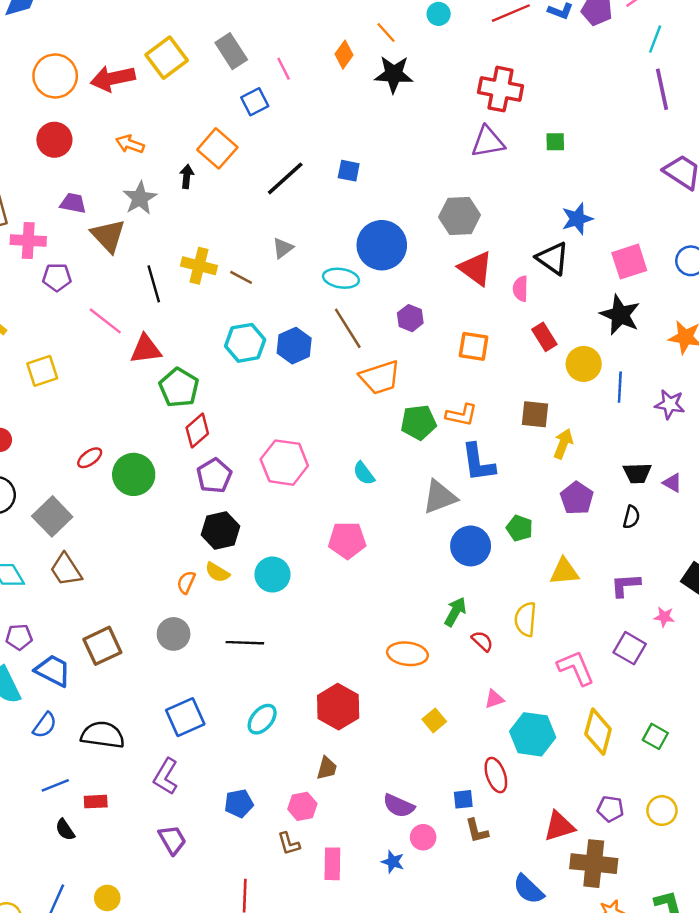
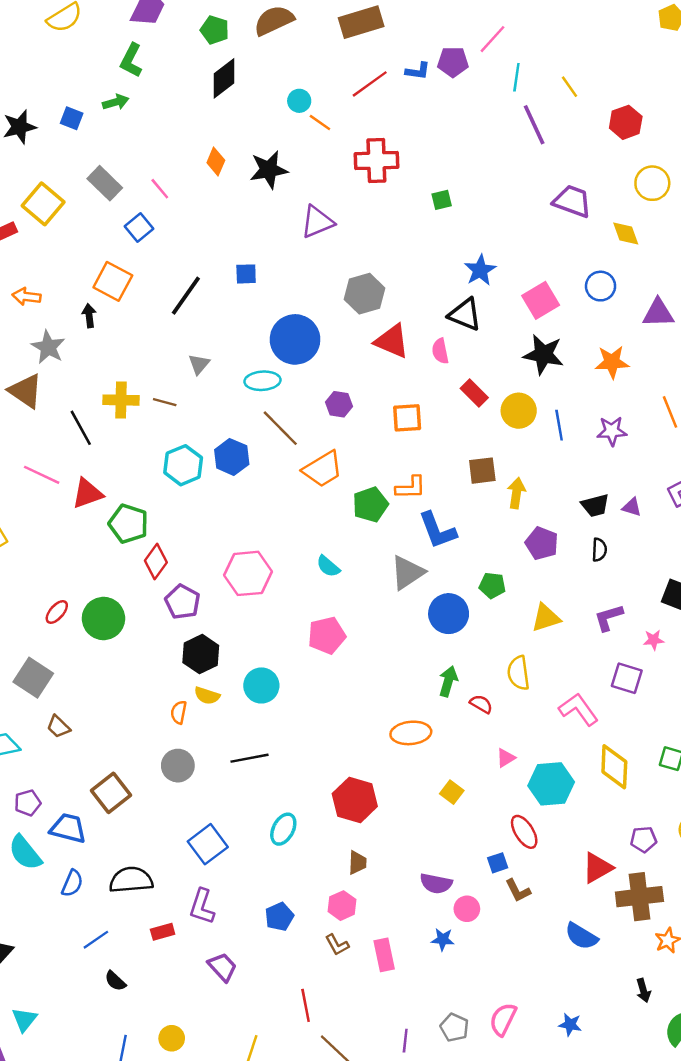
orange line: (386, 32) -> (320, 123), moved
purple triangle: (488, 142) -> (317, 222), moved
brown trapezoid: (66, 570) -> (58, 727), size x0.7
red rectangle: (96, 802) -> (163, 932), moved

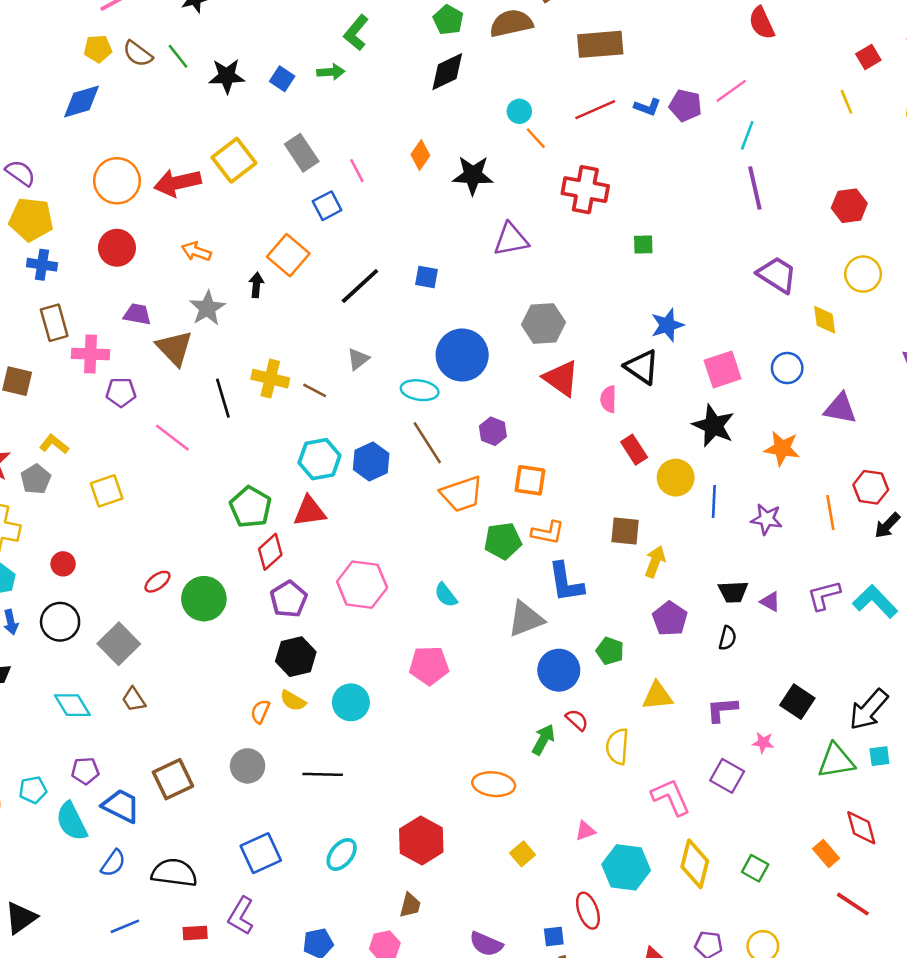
yellow line: (569, 87) -> (846, 102), moved
orange square: (407, 418) -> (530, 480), moved
red triangle: (87, 494) -> (310, 511), moved
red semicircle: (481, 704) -> (577, 720), moved

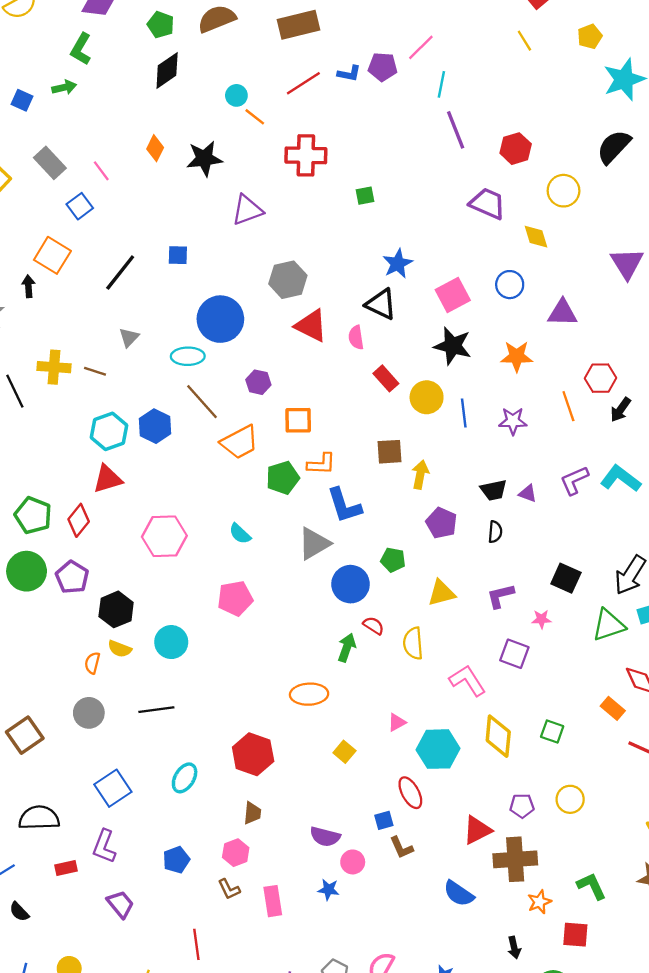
red hexagon: (849, 206) -> (516, 149), moved
green pentagon: (251, 507) -> (33, 515), moved
purple pentagon: (289, 599) -> (72, 577), moved

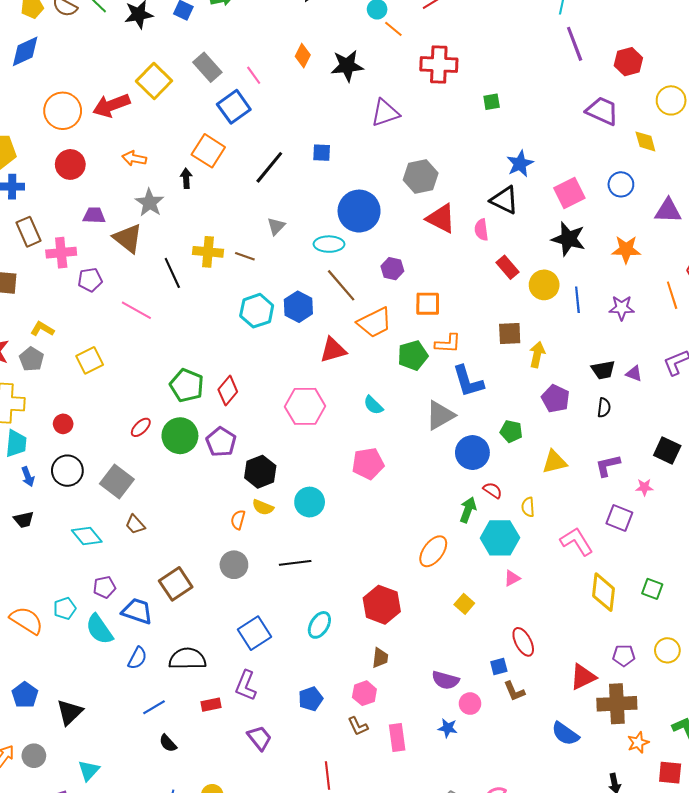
blue square: (80, 206) -> (234, 107), size x1.4
red triangle: (108, 479) -> (333, 350), moved
yellow semicircle: (413, 643) -> (528, 507), size x0.7
orange ellipse: (309, 694) -> (433, 551), turned -52
cyan hexagon: (438, 749) -> (500, 538), moved

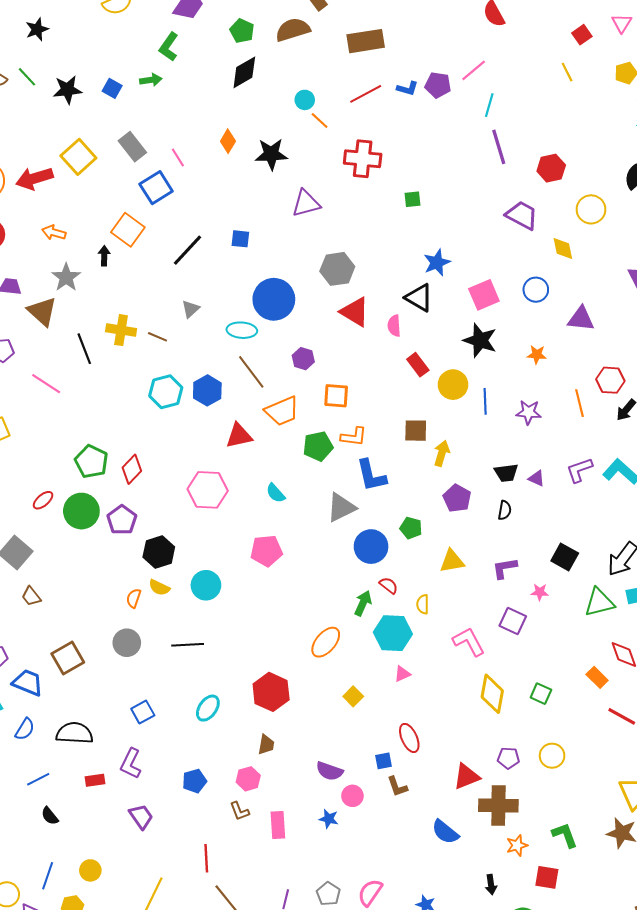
orange star: (626, 249) -> (537, 355), size x0.7
blue square: (255, 633) -> (143, 712), size x0.7

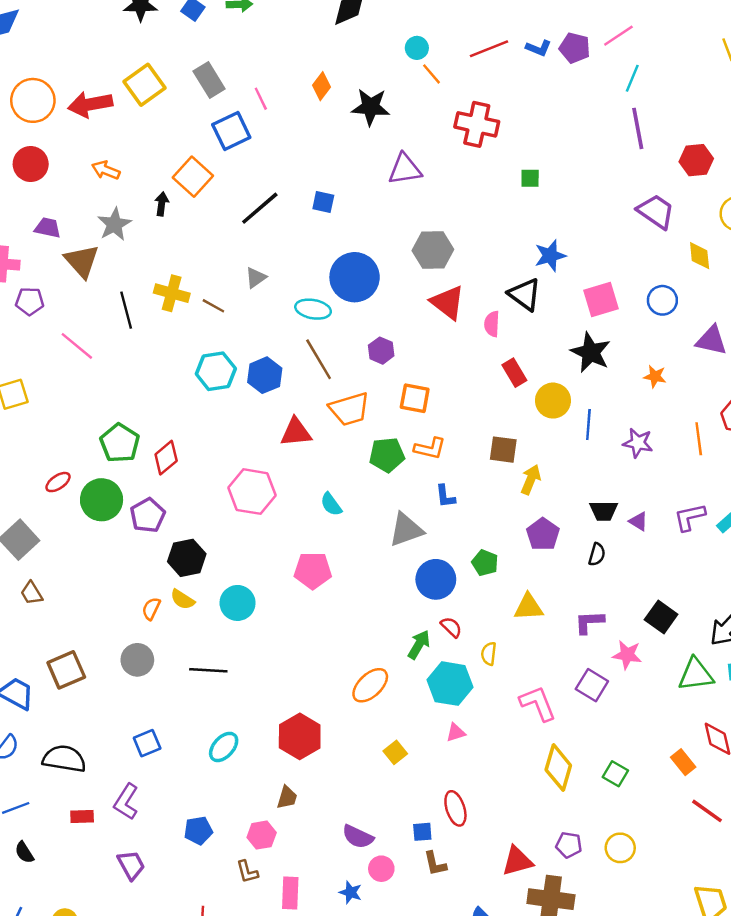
blue L-shape: (371, 476) -> (445, 496), size x0.6
pink star: (540, 592) -> (627, 655), size x1.4

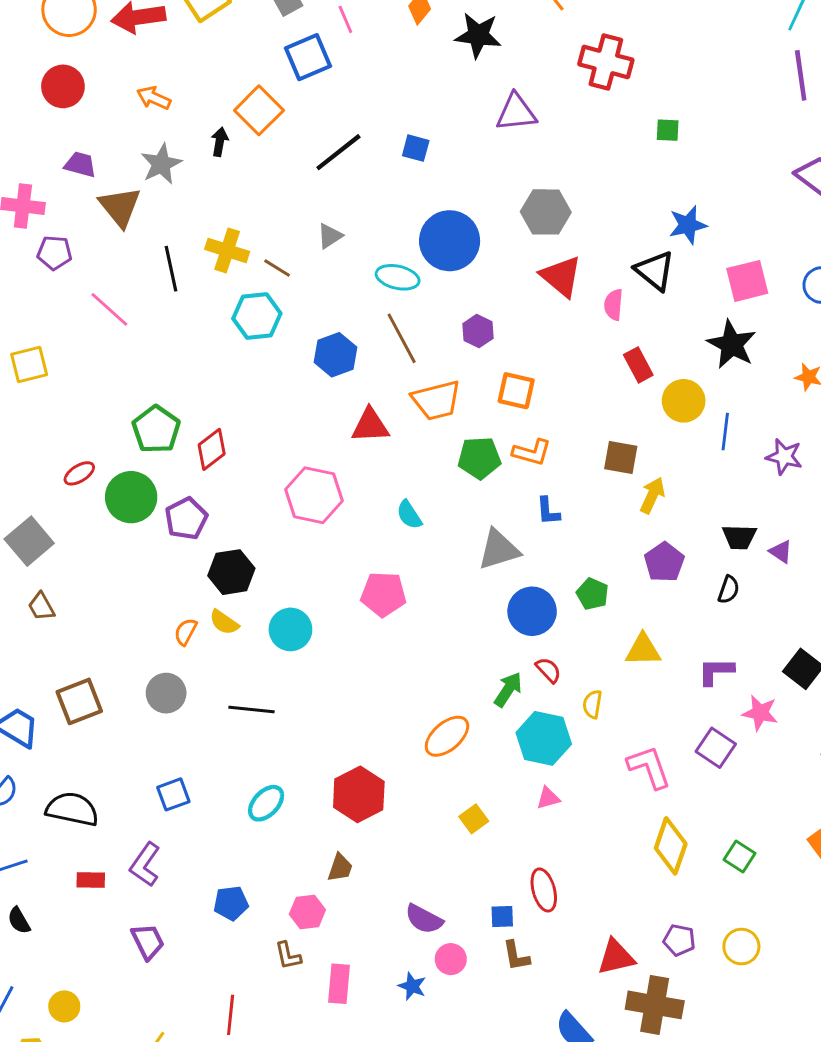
cyan hexagon: (216, 371) -> (257, 316), moved

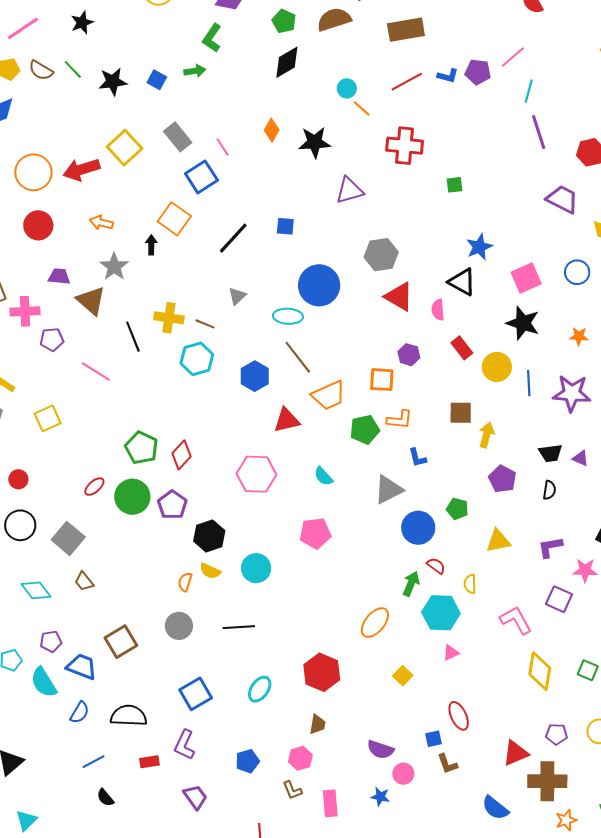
purple hexagon: (478, 331) -> (409, 355), moved
purple star: (784, 457) -> (572, 393), size x1.5
blue square: (173, 794) -> (196, 694), size x1.4

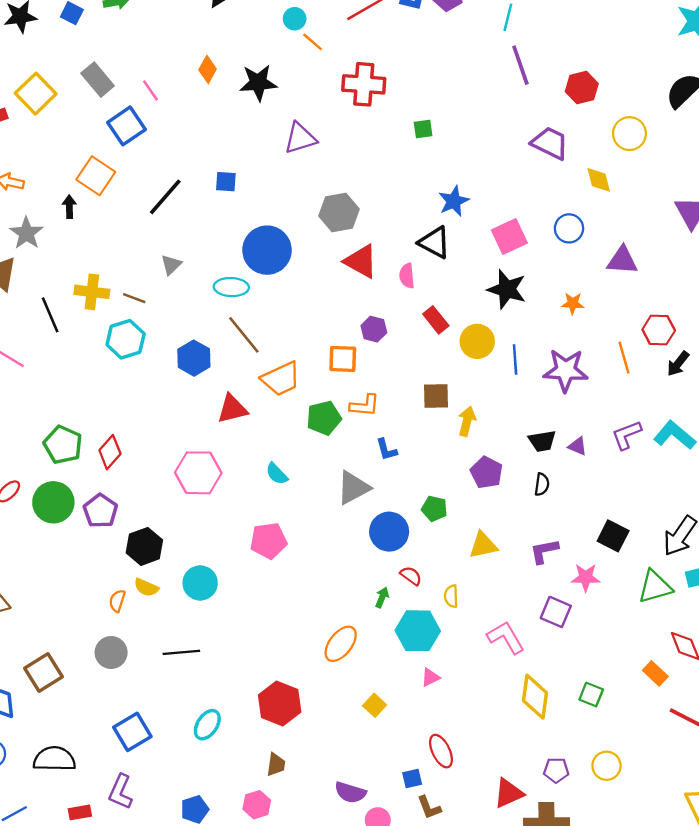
green arrow: (411, 584) -> (382, 597), size x0.7

